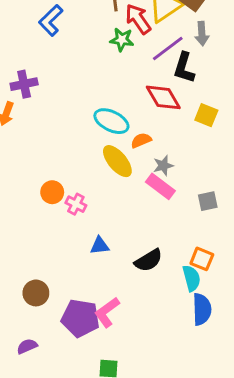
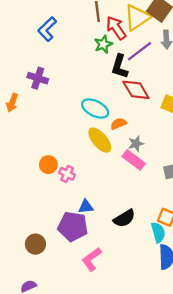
green star: (122, 40) -> (103, 44), turned -30
black L-shape: (184, 68) -> (120, 66), moved
purple cross: (24, 84) -> (38, 78), moved, turned 30
purple pentagon: (80, 318) -> (73, 227), moved

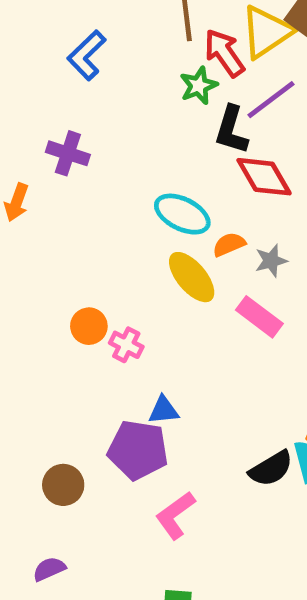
gray star: (136, 144) -> (271, 261), moved
black semicircle: (124, 218) -> (271, 469), moved

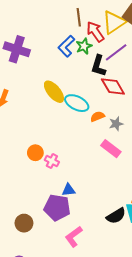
blue L-shape: (87, 55) -> (66, 46), moved
purple cross: (68, 153) -> (17, 49), moved, size x1.4
yellow ellipse: (192, 277) -> (54, 92), moved

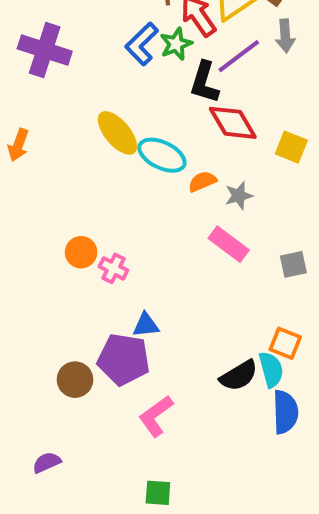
brown circle: (24, 223) -> (75, 380), moved

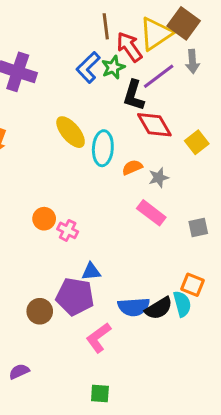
yellow square: (291, 147) -> (197, 142), turned 30
cyan ellipse: (162, 155) -> (103, 148), turned 68
blue semicircle: (285, 412) -> (134, 307), moved, turned 88

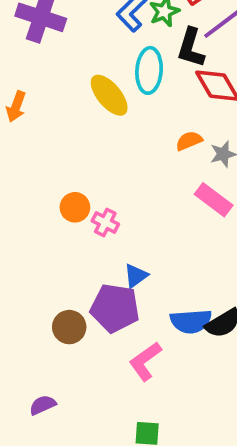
cyan ellipse: (103, 148) -> (149, 70), moved
blue triangle: (91, 272) -> (136, 276), turned -30

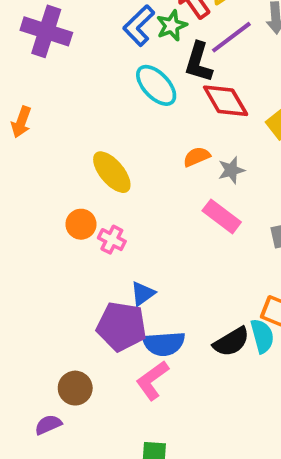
cyan ellipse: (149, 70) -> (156, 85), turned -48
yellow ellipse: (109, 95) -> (112, 172), moved
blue semicircle: (191, 321) -> (164, 344), moved
brown circle: (69, 327) -> (75, 388), moved

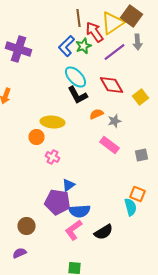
black L-shape: (199, 62) -> (78, 95), moved, turned -45
yellow ellipse: (112, 172) -> (52, 122), turned -45
orange circle: (81, 224) -> (36, 137), moved
black semicircle: (231, 342) -> (104, 232), moved
brown circle: (75, 388) -> (26, 226), moved

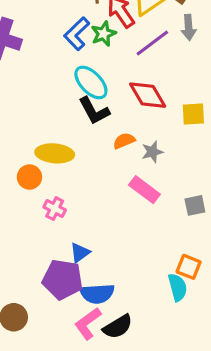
yellow square: (140, 97) -> (193, 114), turned 35
black semicircle: (104, 232) -> (118, 327), moved

